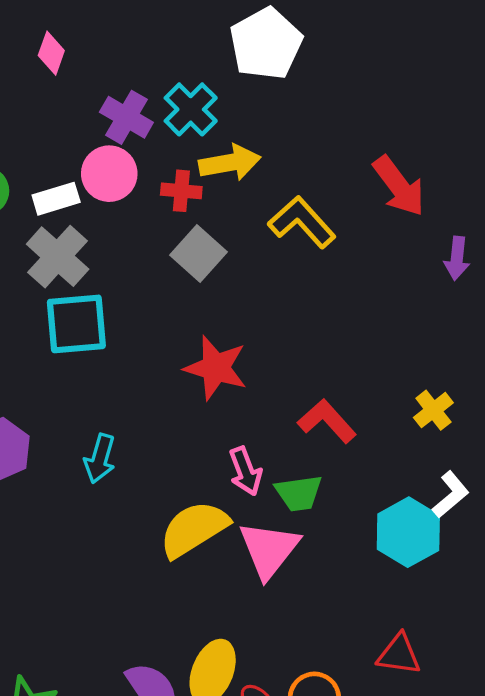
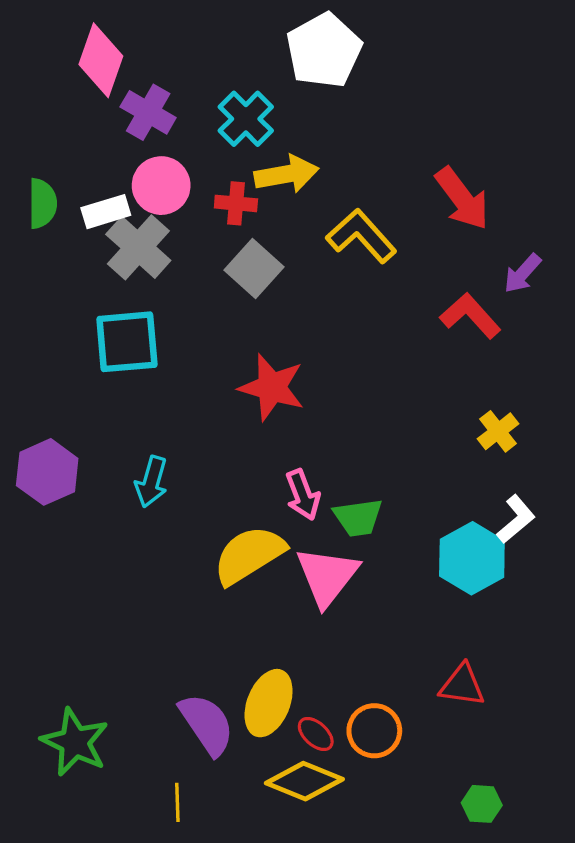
pink diamond: (51, 53) -> (101, 60), size x1.6
purple cross: (126, 117) -> (148, 112), moved
gray cross: (58, 257) -> (138, 247), moved
purple arrow: (457, 258) -> (522, 273), turned 36
red L-shape: (327, 421) -> (470, 316), moved

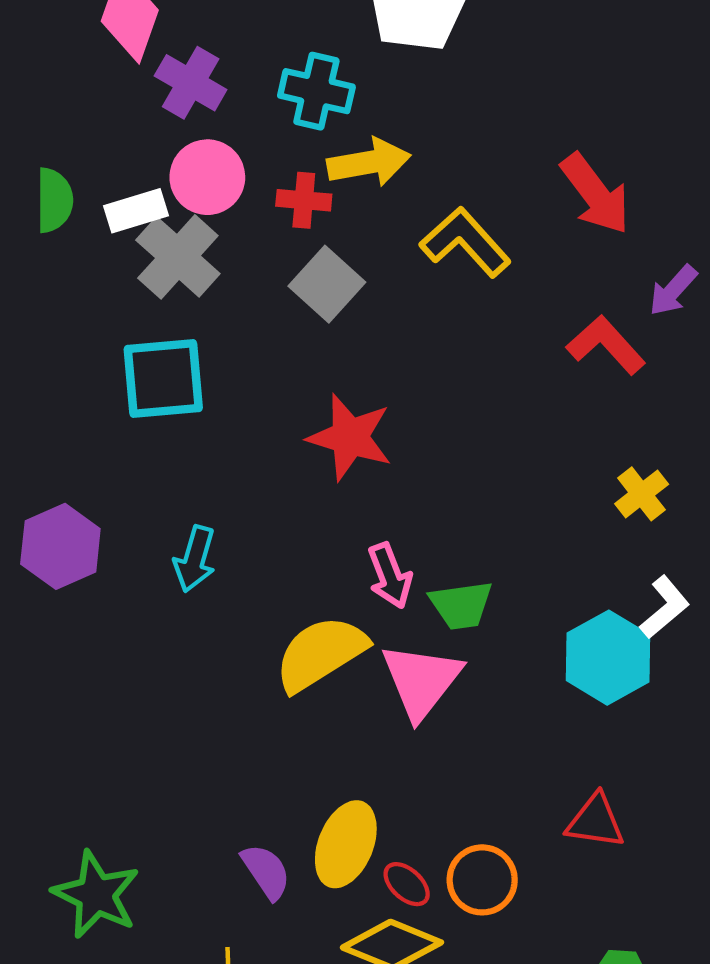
cyan cross: (246, 119) -> (316, 91), turned -32
purple semicircle: (207, 724) -> (266, 872), size x0.7

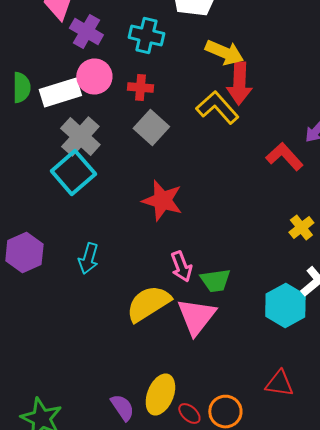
yellow arrow: (369, 162) -> (224, 52), moved, turned 33
red arrow: (595, 194) -> (239, 84), moved, turned 39
white rectangle: (136, 211) -> (60, 92), size x1.4
gray cross: (178, 257) -> (80, 136), moved
cyan square: (163, 379) -> (73, 172), turned -36

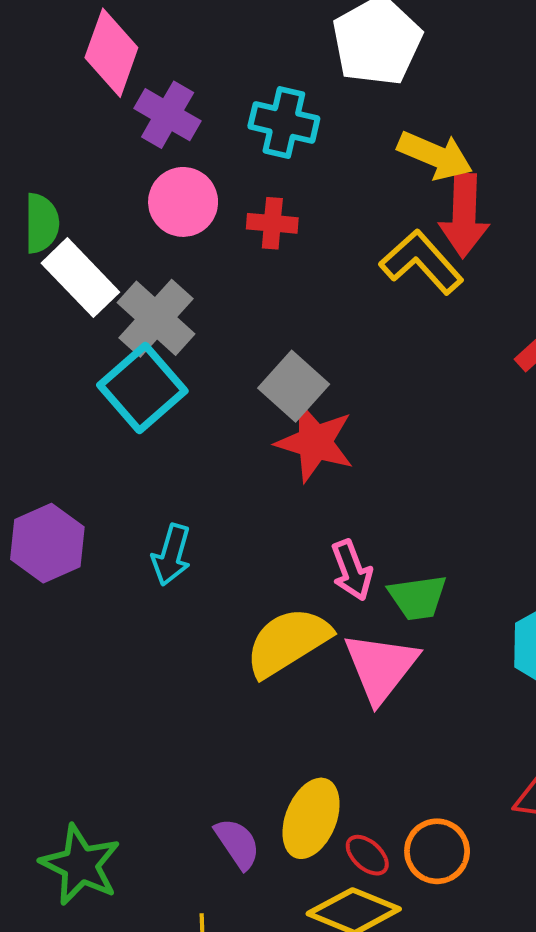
white rectangle: (60, 92) -> (80, 278), moved, turned 63
gray square: (151, 128) -> (294, 386), moved

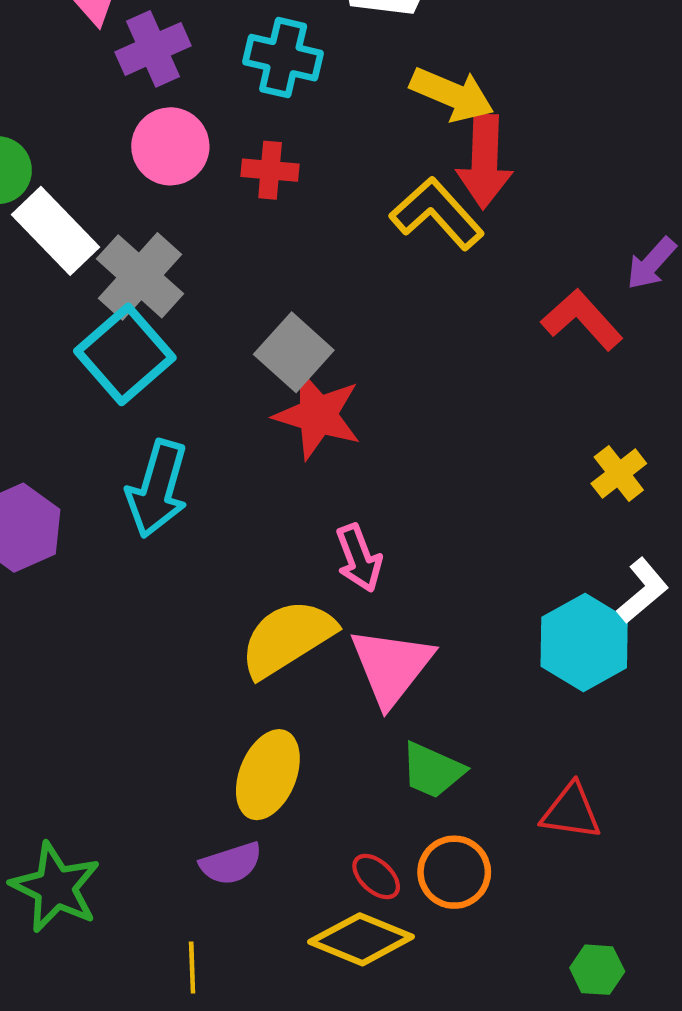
purple cross: (168, 115) -> (153, 49), turned 36
cyan arrow: (171, 555) -> (157, 489), moved, size x1.4
green trapezoid: (418, 597) -> (433, 770), moved, turned 32
yellow ellipse: (311, 818) -> (268, 775), moved
purple semicircle: (237, 844) -> (231, 863), turned 106

